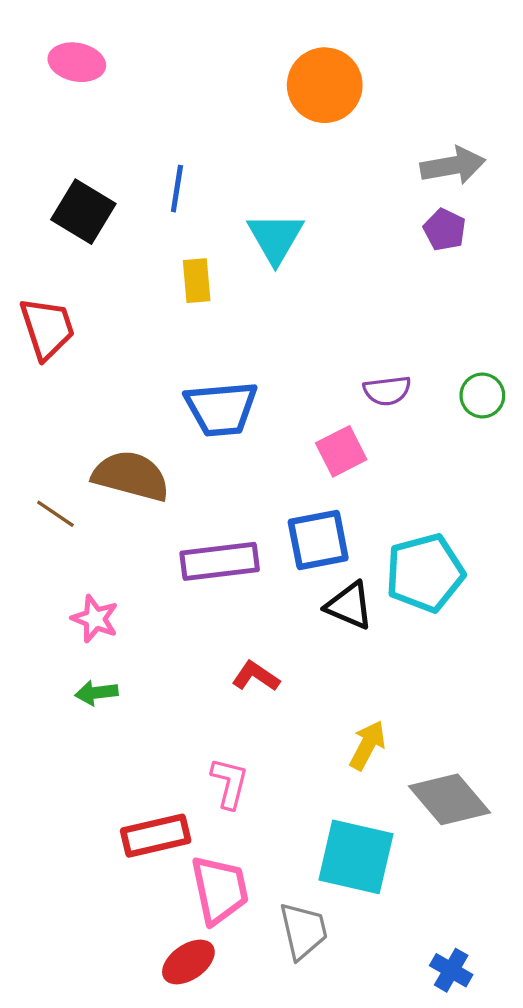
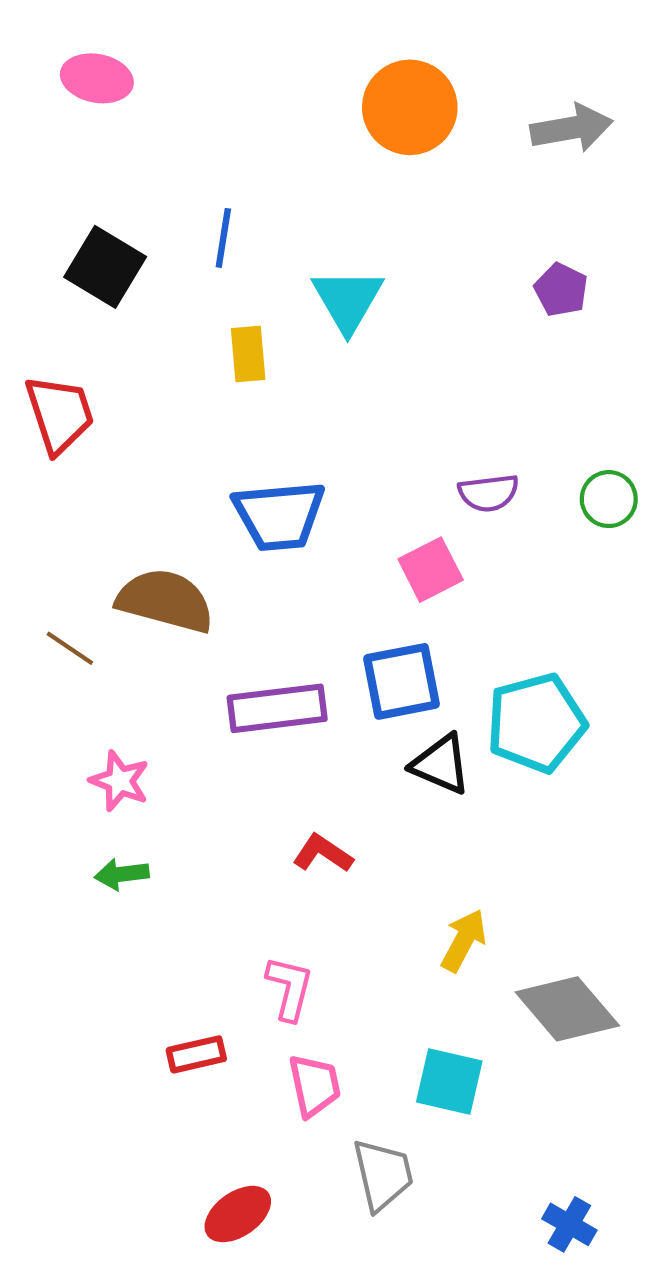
gray arrow: (453, 166) -> (571, 128), moved
red rectangle: (156, 836) -> (196, 1054), size x0.7
cyan square: (356, 857) -> (449, 1081), size x0.7
pink trapezoid: (220, 890) -> (314, 1086), moved, size x0.7

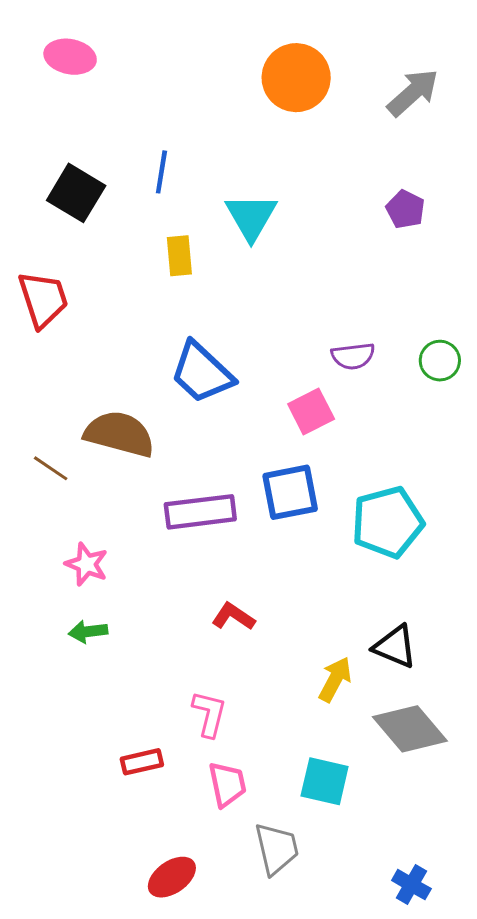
gray arrow: (571, 128) -> (413, 93), turned -32
blue trapezoid: (279, 516) -> (202, 373), turned 48
black triangle: (441, 764) -> (395, 647), moved

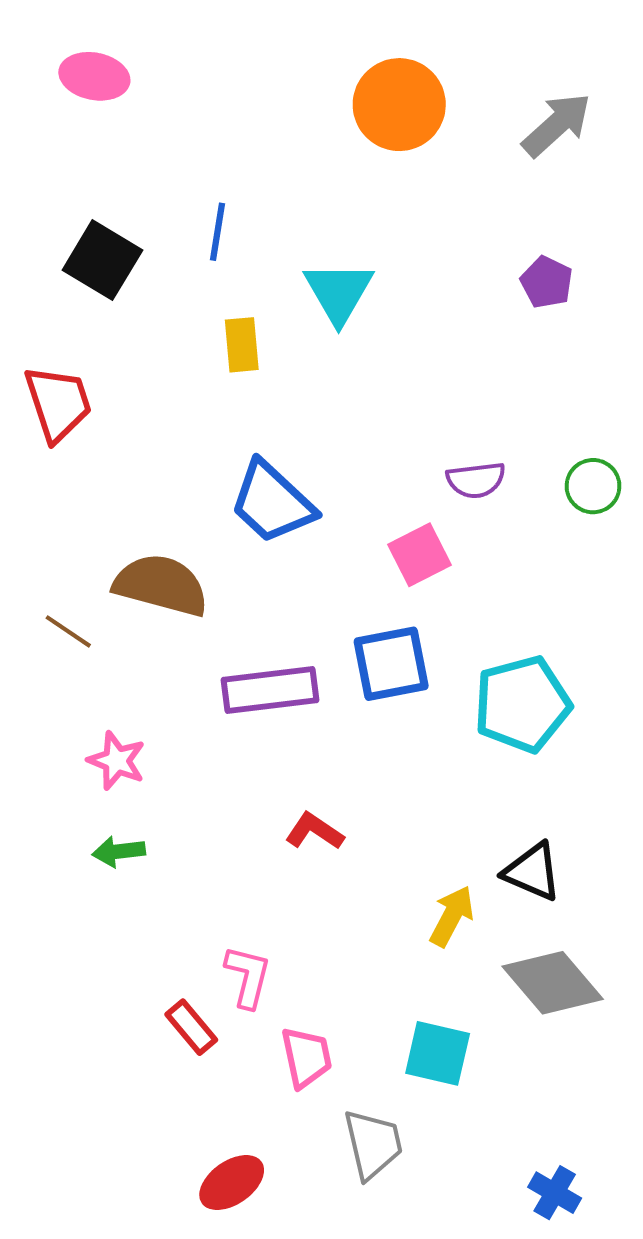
pink L-shape: (209, 714) -> (248, 977), moved
red rectangle: (142, 762) -> (191, 1027), turned 63

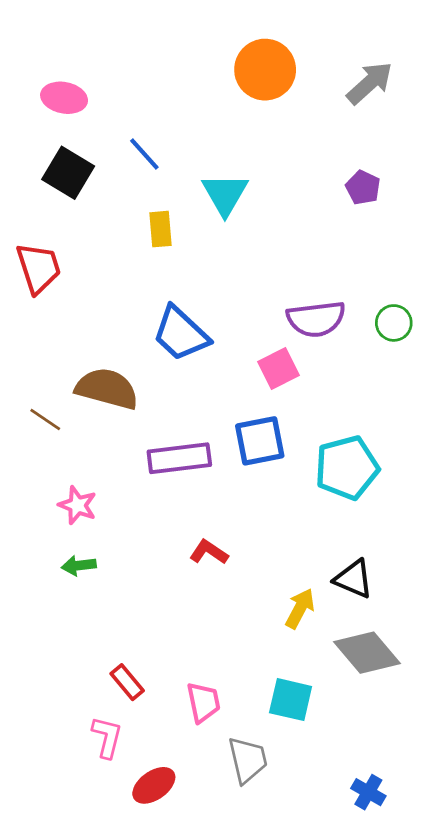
pink ellipse: (94, 76) -> (64, 98), moved
blue line: (218, 232) -> (144, 154), turned -51
purple semicircle: (476, 480) -> (316, 319), size x1.5
pink L-shape: (248, 977) -> (107, 737), moved

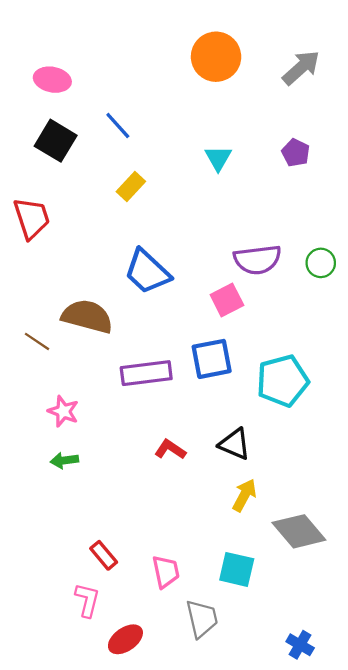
cyan triangle: (225, 194) -> (218, 158), moved, size x0.7
yellow rectangle: (161, 229) -> (131, 187), turned 48
black triangle: (354, 579) -> (235, 444), moved

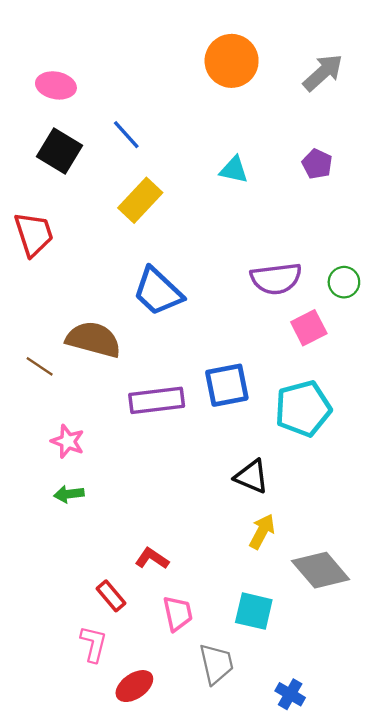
cyan triangle: (218, 158) -> (234, 170), turned -48
yellow rectangle: (131, 187) -> (140, 200), size x1.4
pink square: (227, 300) -> (309, 328), moved
red L-shape: (170, 449) -> (152, 558), moved
blue cross: (300, 645) -> (290, 694), moved

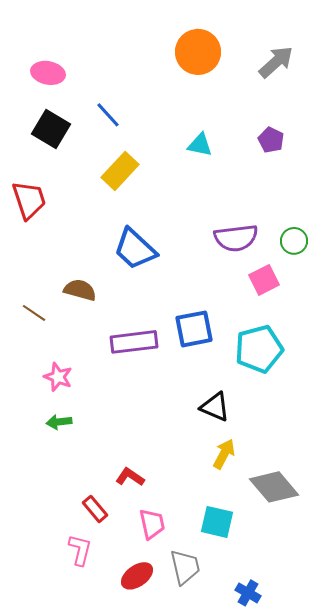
brown semicircle: (93, 340) -> (80, 290), size x0.7
red ellipse: (134, 686) -> (137, 576), moved

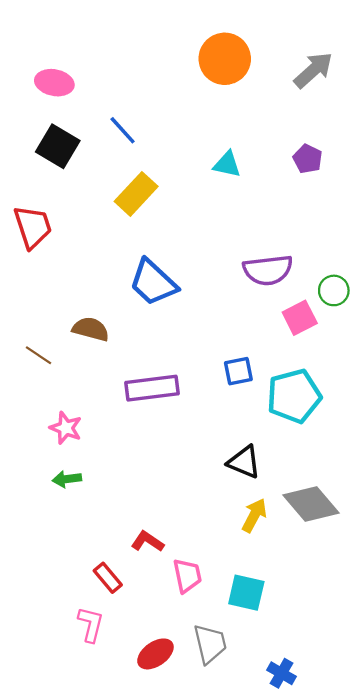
green circle: (294, 241) -> (334, 290), moved
blue square: (194, 329) -> (238, 371), moved, size x0.7
gray diamond: (274, 487) -> (311, 504), moved
pink trapezoid: (152, 524) -> (187, 576), moved

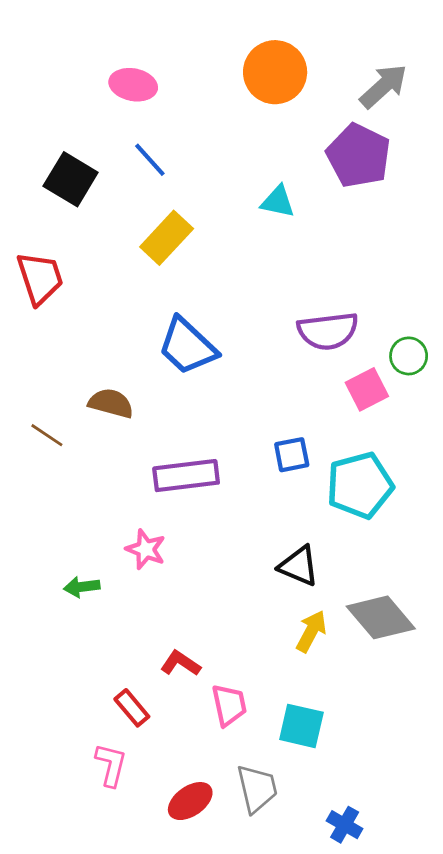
pink ellipse: (54, 83) -> (133, 85), moved
purple pentagon: (308, 159) -> (359, 156), moved, size x1.8
pink star: (66, 428) -> (146, 549), moved

